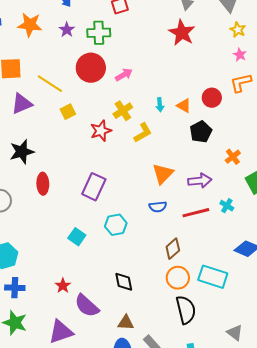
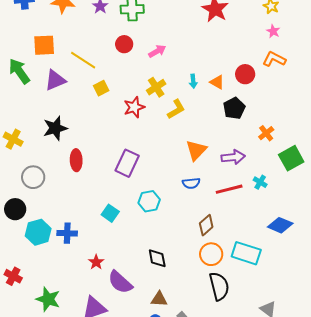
red circle: (91, 68) -> (124, 44), size x0.6
orange L-shape: (241, 83) -> (274, 59), turned 40
blue cross: (15, 288) -> (67, 233), moved

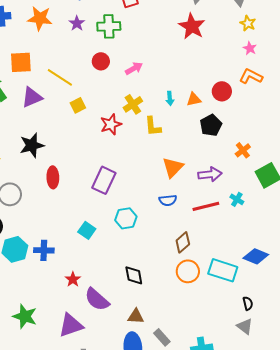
orange triangle: (217, 82) -> (194, 99), turned -42
yellow L-shape: (176, 109) -> (153, 126), turned 115
blue diamond: (280, 225) -> (256, 256), moved
black semicircle: (219, 286) -> (248, 303), moved, size x0.5

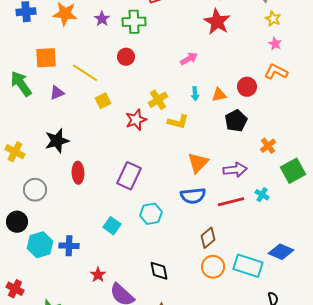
pink arrow: (134, 68) -> (189, 59), moved
purple triangle: (32, 97) -> (57, 93), size x0.7
yellow L-shape: (153, 126) -> (178, 122), turned -70
blue semicircle: (168, 200) -> (193, 196), size x1.4

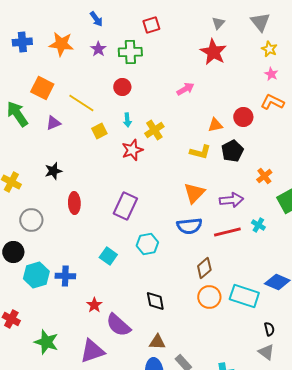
orange square: (46, 58) -> (42, 88), turned 30
cyan arrow: (195, 94) -> (127, 120), moved
yellow L-shape: (178, 122) -> (200, 152), moved
black star: (57, 141) -> (53, 171), size x0.7

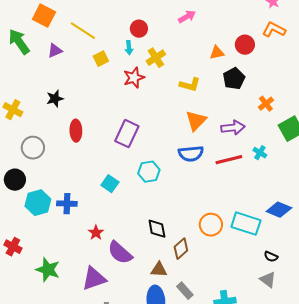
red circle: (122, 87) -> (139, 29), moved
yellow L-shape: (200, 152) -> (190, 85), moved
brown diamond: (204, 268) -> (181, 249), moved
black semicircle: (269, 329) -> (271, 257), turned 128

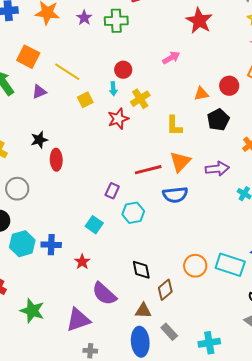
yellow L-shape: (190, 85) -> (174, 126), turned 75
red ellipse: (76, 131) -> (56, 160), moved
purple rectangle: (127, 134) -> (112, 191), moved, size x0.6
red line: (229, 160) -> (148, 170), moved
red star: (96, 233) -> (82, 262), moved

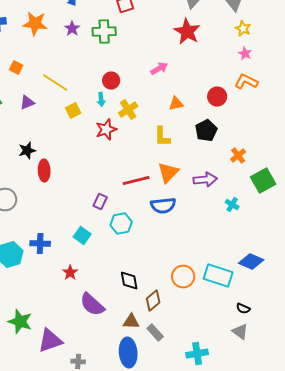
orange square: (28, 57) -> (16, 68), size x0.6
orange triangle: (201, 94) -> (176, 104), moved
blue cross: (51, 245) -> (40, 244), moved
purple triangle: (78, 320) -> (50, 341), moved
gray rectangle: (169, 332) -> (155, 333), moved

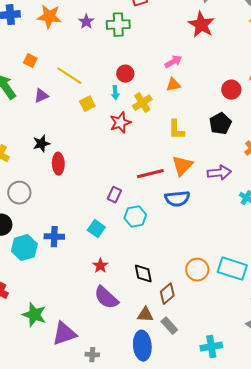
orange triangle: (176, 104) -> (173, 85), moved
red star: (70, 273) -> (100, 266), moved

